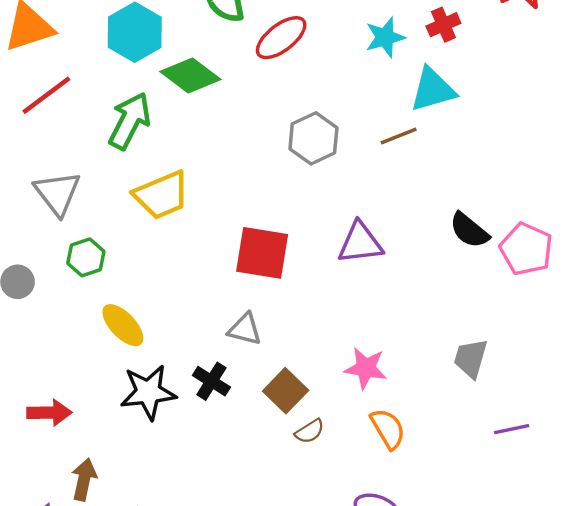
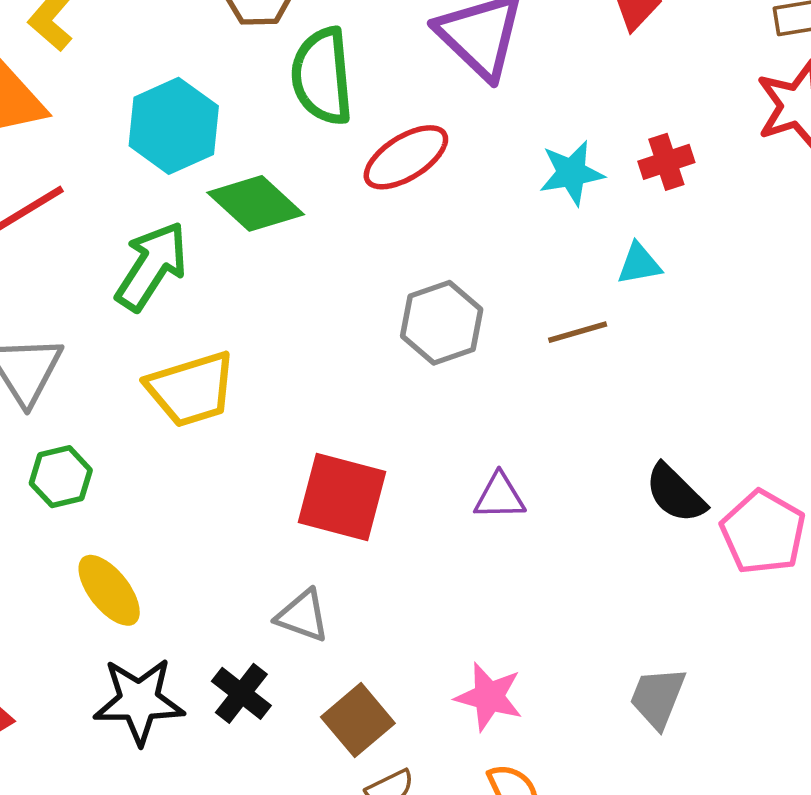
cyan triangle: (433, 90) -> (639, 264), size x0.6
purple triangle: (360, 243) -> (500, 496), size x0.7

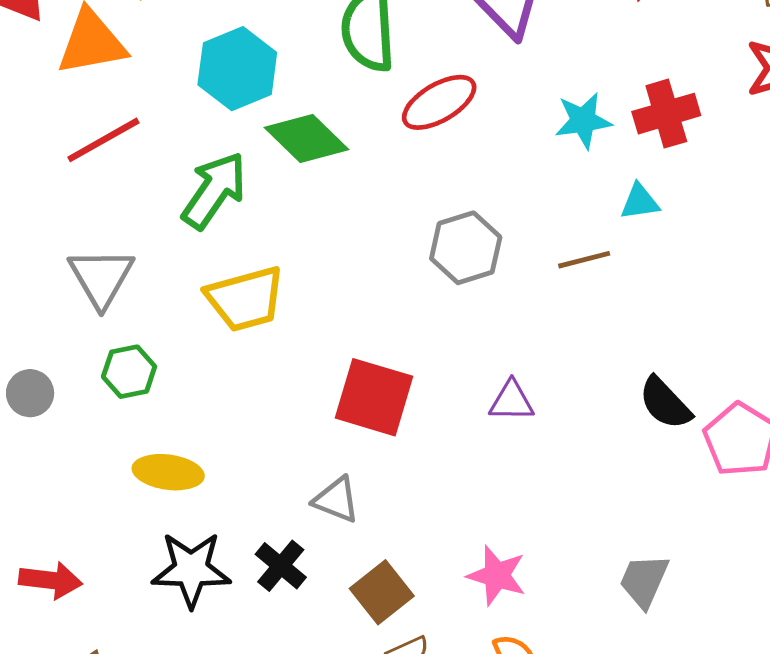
red cross: (666, 162) -> (666, 114), size x1.4
yellow ellipse: (109, 590) -> (168, 472), turned -46

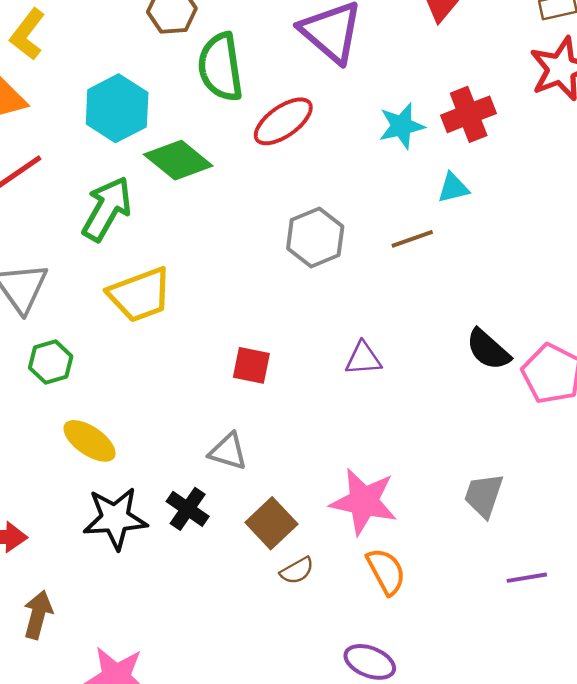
red square: (374, 397) -> (251, 365), size x0.6
yellow ellipse: (168, 472) -> (90, 441), turned 32
pink star: (497, 575) -> (364, 501), size x1.4

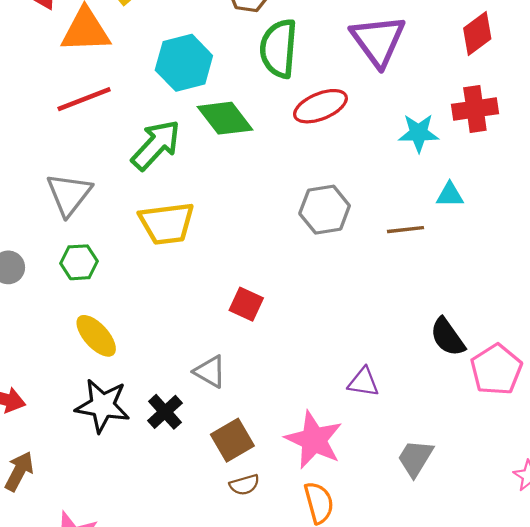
red cross: (469, 114) -> (475, 109), moved
purple triangle: (363, 359) -> (363, 382), moved

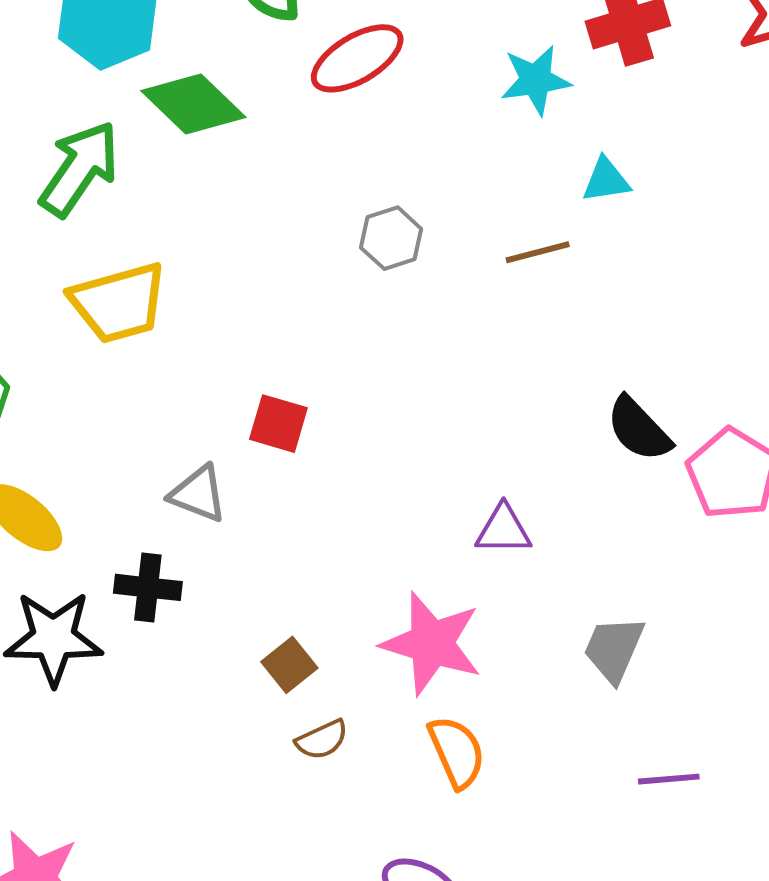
gray hexagon: (325, 210) -> (391, 238), size x0.7
gray triangle: (210, 372) -> (198, 494), moved
black cross: (165, 412) -> (148, 587), moved, turned -33
brown square: (232, 440) -> (289, 665), size x0.7

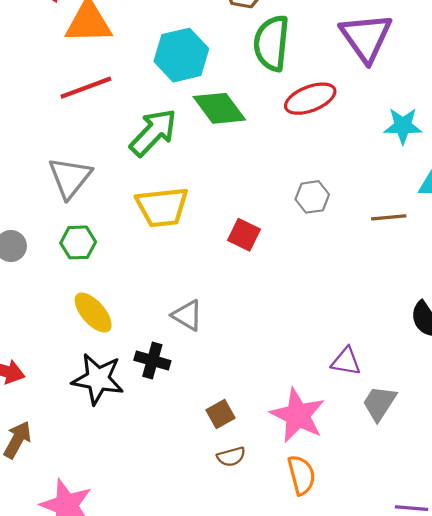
red square: (278, 424) -> (244, 235), moved
gray trapezoid: (614, 649) -> (379, 403), moved

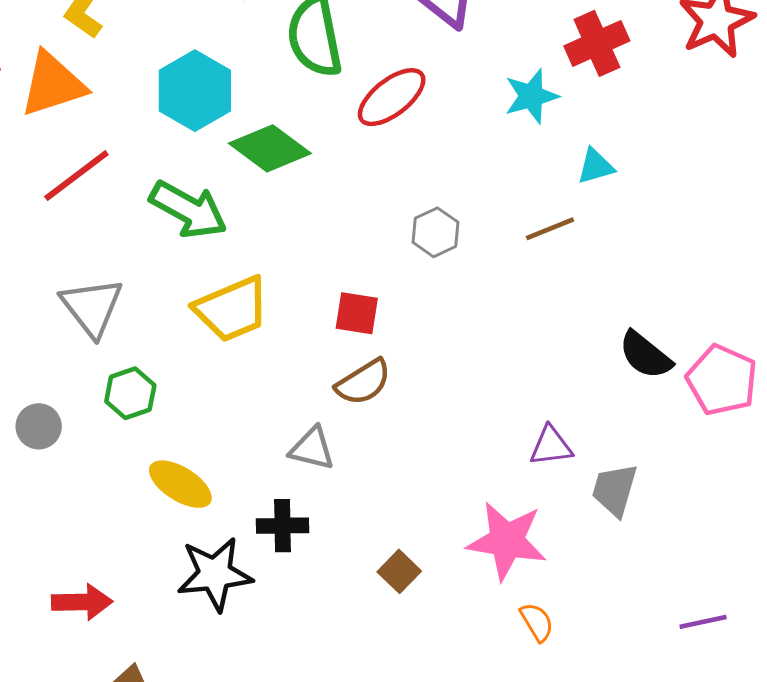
green arrow: (153, 132) -> (188, 210), turned 92
brown semicircle: (231, 457) -> (363, 382), moved, size x1.4
orange semicircle: (301, 475) -> (537, 622), size x0.7

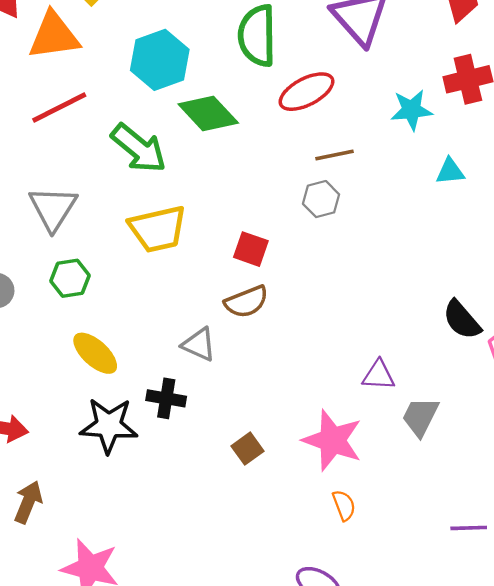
brown line: (550, 229) -> (335, 155), moved

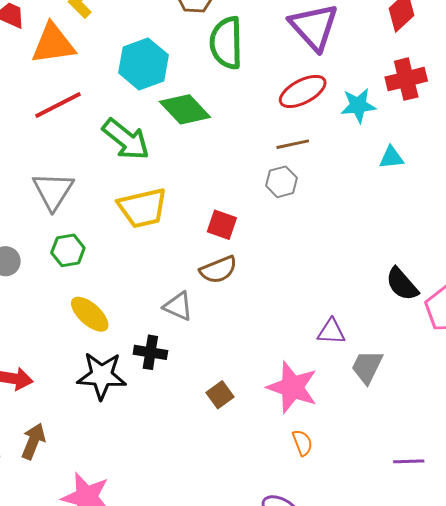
red ellipse: (307, 92) -> (303, 91), moved

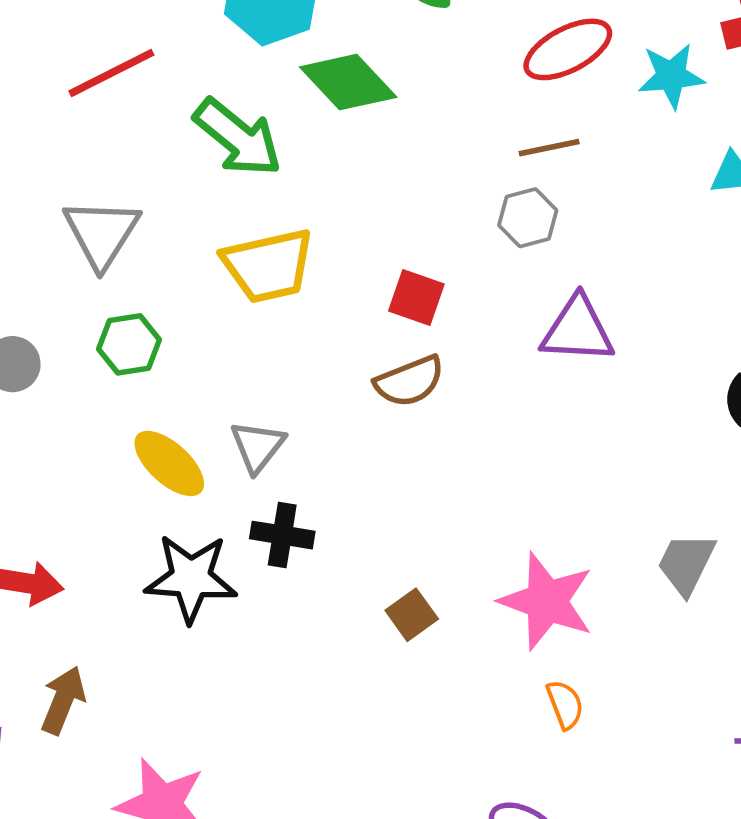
gray triangle: (178, 306) -> (258, 446), moved, turned 44
purple triangle: (331, 332) -> (578, 330), moved, size x1.4

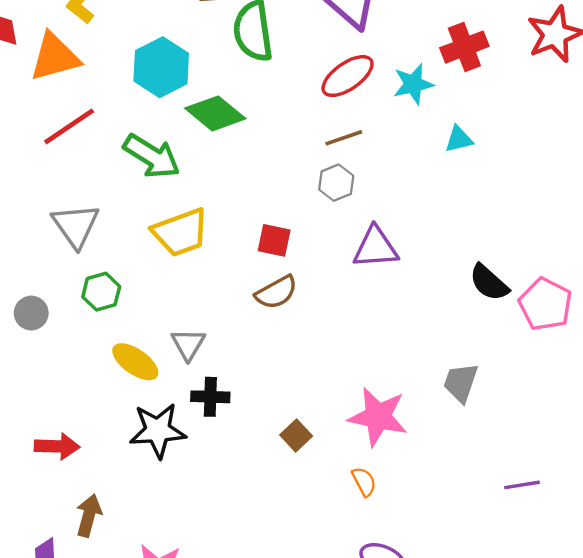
orange semicircle: (565, 705) -> (364, 482), moved

